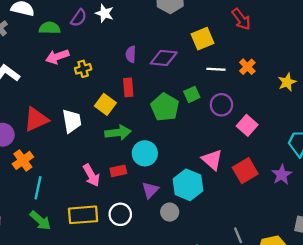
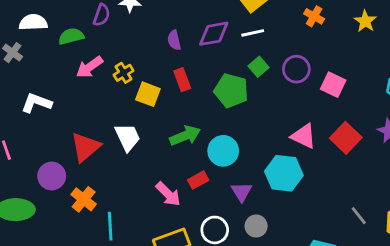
white line: (216, 69) -> (253, 33), moved
yellow square: (105, 104) -> (148, 94), moved
gray circle: (170, 212) -> (256, 226), moved

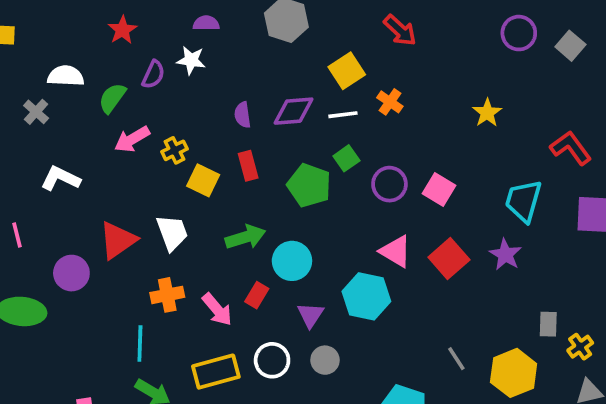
orange cross: (314, 16) -> (390, 102), moved
green semicircle: (71, 36) -> (112, 98), turned -45
purple circle: (296, 69) -> (389, 184), moved
red rectangle: (198, 180) -> (257, 295), turned -36
orange cross: (84, 199) -> (167, 295), moved, turned 35

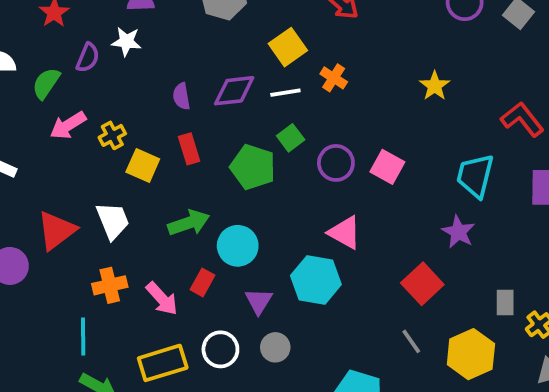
red square: (449, 259) -> (422, 284), moved

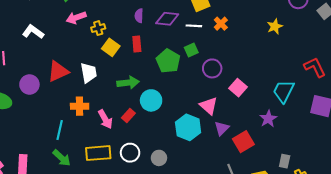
yellow star: (435, 86) -> (275, 26), moved
pink square: (387, 167) -> (238, 88), moved
purple triangle: (259, 301) -> (222, 128), moved

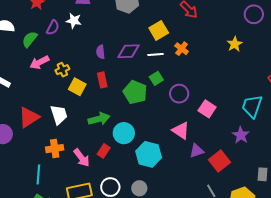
cyan hexagon: (188, 127) -> (149, 154), moved
purple triangle: (222, 128) -> (197, 151), turned 35

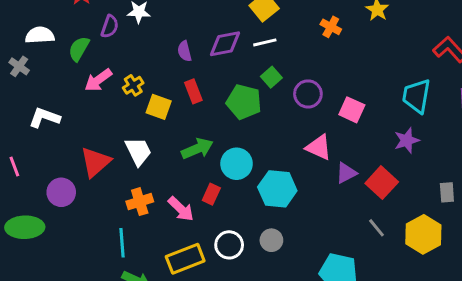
orange cross: (182, 49) -> (331, 27), moved
purple star: (241, 135) -> (407, 140), turned 30

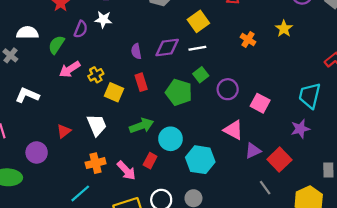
red triangle: (95, 162) -> (64, 131), size x0.6
gray line: (376, 228) -> (265, 188), moved
cyan line: (122, 243) -> (80, 193), turned 50

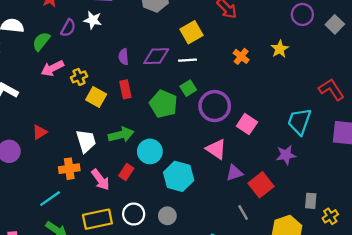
purple circle: (228, 89) -> (215, 106), size x1.4
white trapezoid: (97, 125) -> (86, 141), moved

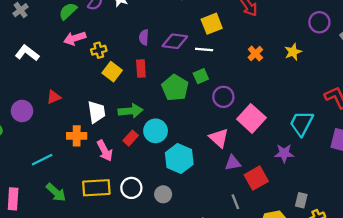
purple circle: (215, 106) -> (223, 97), size x0.7
pink square: (247, 124) -> (251, 118), size x1.4
red rectangle: (126, 172) -> (131, 138), moved
cyan line: (50, 199) -> (42, 160), moved

